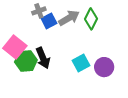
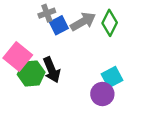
cyan square: (81, 63) -> (112, 77), moved
purple circle: (104, 67) -> (102, 94), moved

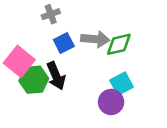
gray arrow: (83, 22) -> (95, 39), moved, turned 35
green diamond: (110, 23) -> (119, 44), moved, turned 50
blue square: (59, 25) -> (64, 43), moved

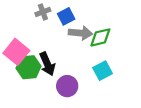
blue square: (64, 43) -> (66, 16), moved
purple circle: (111, 102) -> (67, 86), moved

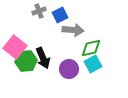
green diamond: (100, 37) -> (91, 48), moved
purple circle: (67, 86) -> (69, 69), moved

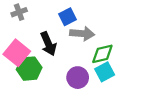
gray cross: (39, 11) -> (19, 12), moved
black arrow: (43, 58) -> (48, 44), moved

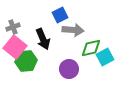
gray cross: (19, 12) -> (13, 27), moved
cyan square: (105, 72) -> (105, 57), moved

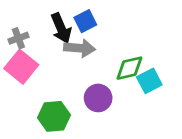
gray arrow: (73, 30) -> (80, 48), moved
black arrow: (43, 39) -> (61, 28), moved
green hexagon: (26, 61) -> (54, 116), moved

